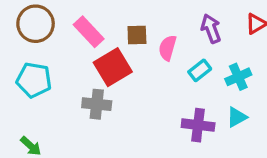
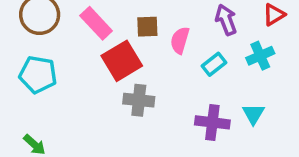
cyan cross: (238, 77) -> (260, 56), moved
gray cross: (97, 104) -> (139, 100), moved
cyan triangle: (237, 117) -> (253, 114), turned -30

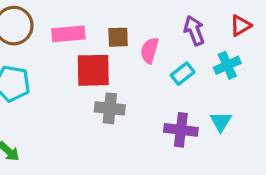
pink rectangle: (96, 23) -> (68, 34), turned -52
red square: (122, 61) -> (93, 70), turned 30

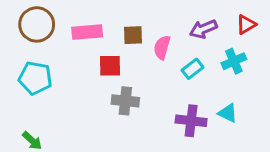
purple arrow: (194, 31) -> (203, 29), turned -92
red square: (93, 70) -> (110, 66), size x0.7
cyan triangle: (221, 122) -> (228, 113), turned -35

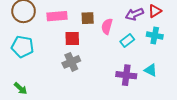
red triangle: (246, 24) -> (155, 11), moved
cyan cross: (234, 61) -> (155, 35), turned 35
gray cross: (125, 101) -> (71, 62), moved, turned -30

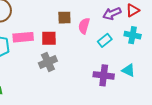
pink rectangle: (57, 16) -> (23, 37), moved

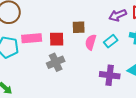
brown square: (64, 18) -> (79, 27), moved
pink semicircle: (84, 26) -> (91, 42), moved

